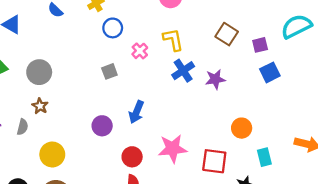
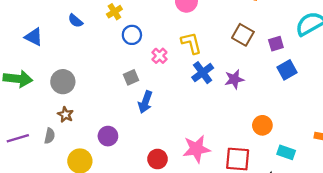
blue arrow: (136, 112) -> (145, 102), moved
purple circle: (102, 126) -> (108, 136), moved
cyan rectangle: (264, 157) -> (286, 152), turned -54

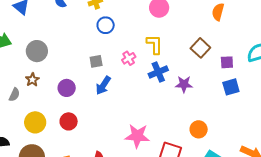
pink cross: (159, 56) -> (129, 58), moved
purple circle: (108, 136) -> (67, 88), moved
red circle: (158, 159) -> (69, 121), moved

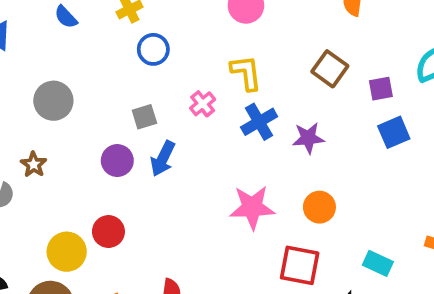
gray circle: (37, 51) -> (53, 101), moved
purple circle: (67, 88) -> (117, 161), moved
yellow circle: (35, 122) -> (67, 252), moved
orange circle: (199, 129) -> (319, 207), moved
pink star: (137, 136) -> (252, 207), moved

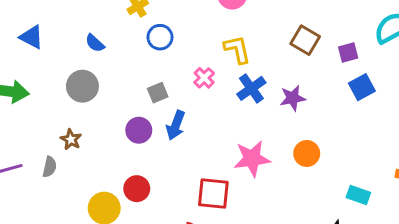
blue semicircle: (66, 17) -> (95, 43), moved
red square: (300, 265) -> (213, 193), moved

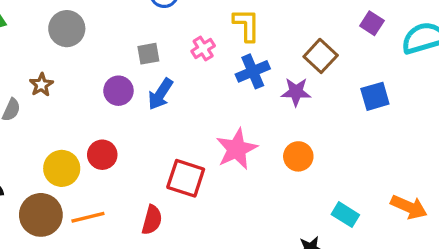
brown square: (305, 40) -> (321, 56), moved
purple square: (348, 53) -> (372, 23), moved, turned 36
pink star: (252, 159) -> (237, 149), turned -30

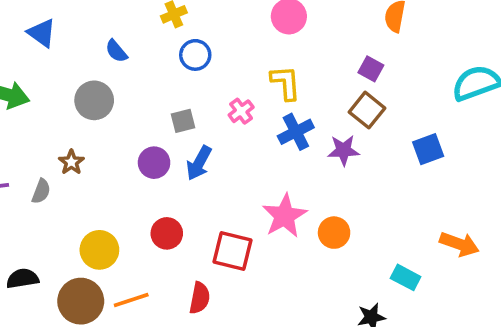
purple square: (372, 23) -> (371, 69), moved
red circle: (102, 155) -> (167, 233), moved
orange circle: (298, 156) -> (334, 233), moved
orange arrow: (409, 207) -> (459, 244), moved

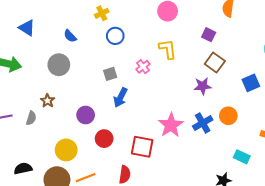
purple square: (371, 69) -> (209, 35), moved
blue cross: (296, 132) -> (203, 123), moved
purple circle: (154, 163) -> (86, 115), moved
orange circle: (334, 233) -> (228, 116), moved

